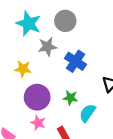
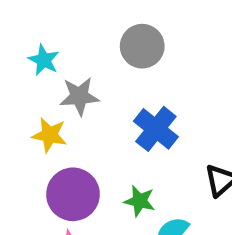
cyan star: (29, 23) -> (44, 60), moved, size x0.6
gray star: (47, 47) -> (79, 96), moved

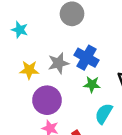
gray star: (79, 96) -> (58, 63), moved
green star: (140, 201) -> (92, 84), moved

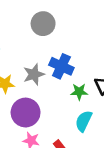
green star: (92, 84) -> (79, 92), moved

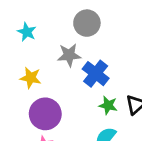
gray star: (34, 74) -> (69, 55), moved

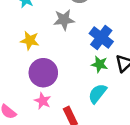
blue cross: (96, 74) -> (101, 37), moved

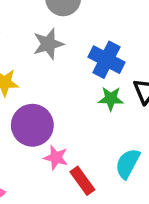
cyan semicircle: (97, 94) -> (128, 164), moved
pink star: (43, 101) -> (56, 158), moved

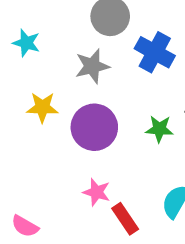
blue cross: (106, 60) -> (155, 52), moved
purple circle: (32, 125) -> (94, 127), moved

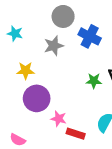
purple circle: (94, 127) -> (37, 98), moved
red rectangle: (125, 219) -> (76, 134), turned -36

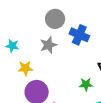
cyan star: (15, 33) -> (12, 46), moved
green star: (94, 81) -> (86, 84), moved

